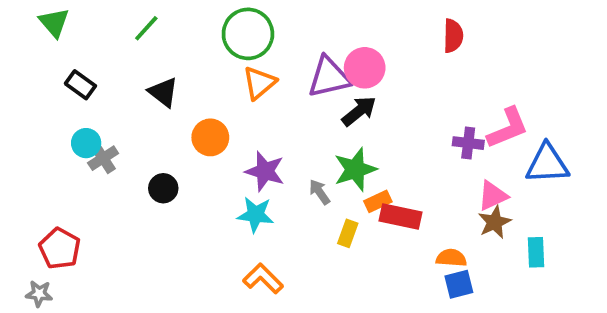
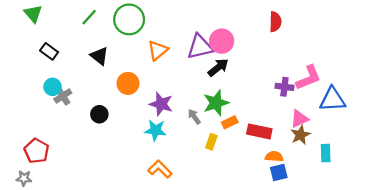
green circle: (248, 34) -> (129, 19), moved
red rectangle: (400, 216) -> (259, 131), moved

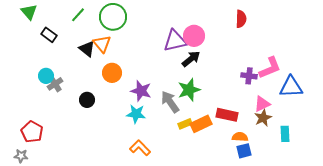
orange triangle: (158, 50) -> (102, 44), moved, turned -30
black rectangle: (49, 51) -> (49, 35), moved
gray arrow: (194, 117) -> (170, 102), size x1.6
orange rectangle: (230, 122) -> (201, 124), moved, size x1.5
yellow rectangle: (211, 142) -> (185, 124), turned 48

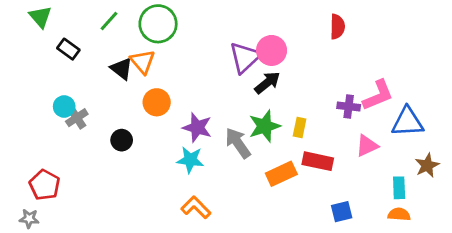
purple triangle: (175, 41) -> (245, 57), turned -30
brown star: (263, 118) -> (427, 165), moved
yellow rectangle: (185, 124) -> (300, 128), moved, turned -56
orange semicircle: (240, 137) -> (399, 214), moved

